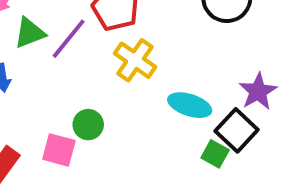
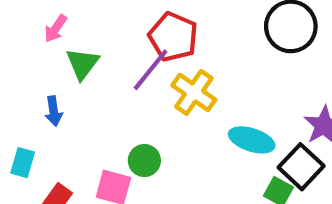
green triangle: (30, 33) -> (82, 64), turned -32
purple line: (69, 39) -> (151, 70), moved

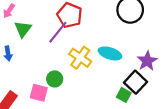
yellow cross: (194, 92) -> (80, 58), moved
cyan ellipse: (252, 140) -> (110, 53), moved

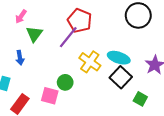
black square: (135, 82) -> (121, 77), moved
green square: (124, 95) -> (140, 99), moved

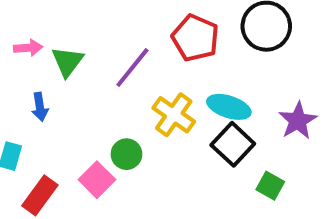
pink arrow: (21, 16) -> (28, 48), moved, turned -128
red pentagon: (80, 21) -> (195, 38), moved
pink square: (50, 96) -> (97, 180), turned 30

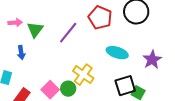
yellow cross: (174, 115) -> (83, 75), moved
black square: (233, 144) -> (125, 86), moved, turned 30
green circle: (126, 154) -> (68, 89), moved

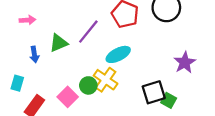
green triangle: (35, 30) -> (59, 43), moved, turned 30
cyan ellipse: (117, 53) -> (118, 54), moved, turned -45
green circle: (68, 89) -> (88, 85), moved

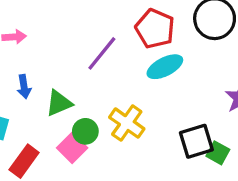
green triangle: (59, 43) -> (59, 103), moved
cyan ellipse: (118, 54) -> (165, 67), moved
green circle: (88, 85) -> (85, 131), moved

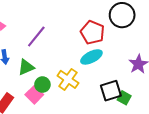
red pentagon: (155, 29) -> (92, 32), moved
purple line: (102, 53) -> (36, 37), moved
cyan ellipse: (165, 67) -> (91, 57), moved

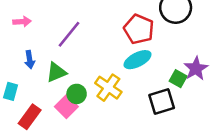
green square: (124, 98) -> (178, 79), moved

